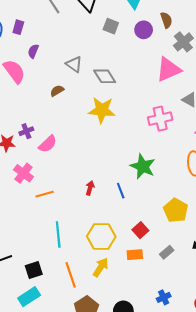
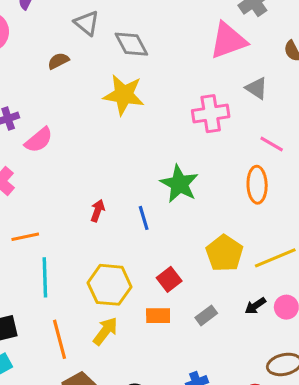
orange line: (45, 194) -> (25, 237), moved

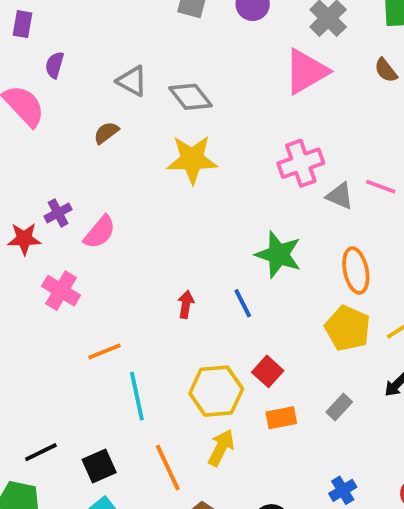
gray triangle: (257, 88) -> (340, 196), moved
orange ellipse: (257, 185) -> (356, 271), moved
red square: (169, 279) -> (268, 371), moved

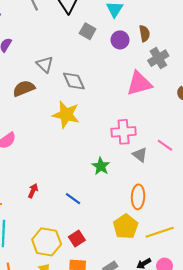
brown semicircle: (106, 133) -> (24, 88), size x1.5
pink line: (381, 187) -> (165, 145), moved
green star: (278, 255) -> (101, 166), moved, size x0.7
blue line: (243, 303) -> (73, 199), turned -42
red arrow: (186, 304) -> (33, 191), moved

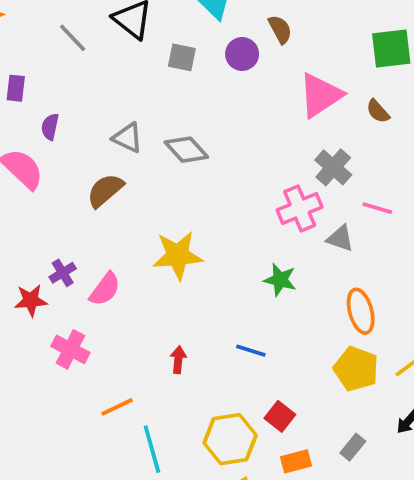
gray cross: (158, 58) -> (333, 167), moved
pink triangle: (139, 83) -> (320, 95), moved
yellow star: (66, 115) -> (178, 255), moved

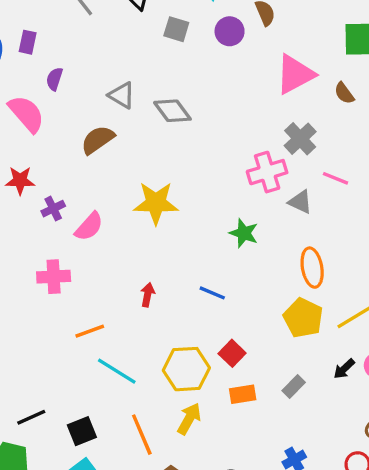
red star: (31, 300) -> (20, 180), moved
pink cross: (70, 349) -> (54, 277), turned -36
cyan line: (152, 449) -> (117, 371), turned -48

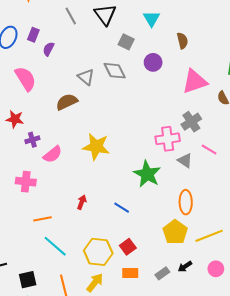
purple circle: (230, 31) -> (153, 62), moved
purple semicircle: (54, 79) -> (48, 49), moved
gray diamond: (172, 111) -> (115, 71), moved
green star: (244, 233) -> (147, 174), size x1.5
black arrow: (344, 369) -> (185, 266), moved

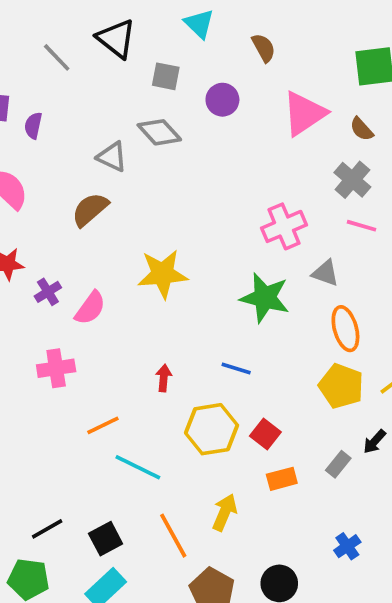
gray cross: (191, 122) -> (352, 180), moved
gray triangle: (185, 160) -> (325, 273), moved
yellow hexagon: (98, 252) -> (212, 429), moved

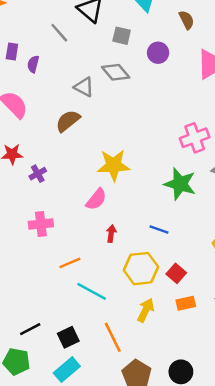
gray line: (57, 57) -> (59, 33), moved
pink semicircle: (90, 308) -> (96, 199), moved
yellow arrow: (225, 512) -> (146, 310), moved

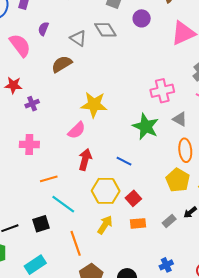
purple semicircle: (33, 64) -> (43, 29), moved
red arrow: (111, 234) -> (85, 159), size x1.5
black square: (68, 337) -> (41, 224), moved

